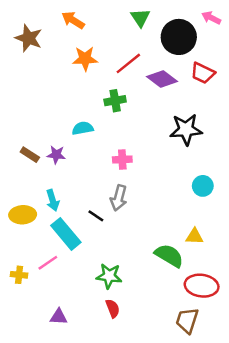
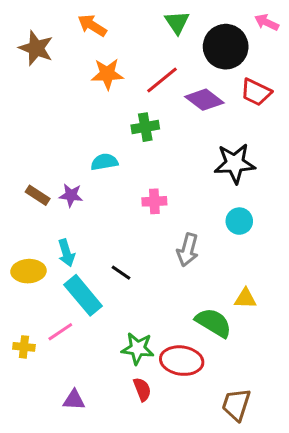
cyan circle: (203, 186) -> (239, 221), moved
gray arrow: (119, 198) -> (188, 250), moved
red ellipse: (202, 286) -> (182, 361), moved

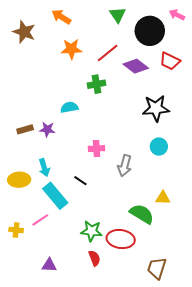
brown rectangle: (38, 195) -> (25, 129), turned -49
pink cross: (154, 201) -> (97, 149), moved

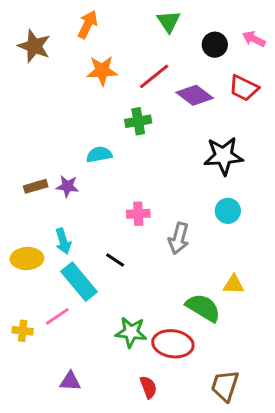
pink arrow: (177, 15) -> (254, 39), moved
orange arrow: (61, 17) -> (88, 24), turned 84
black circle: (150, 31) -> (215, 45), size x0.6
red semicircle: (94, 258) -> (148, 387), moved

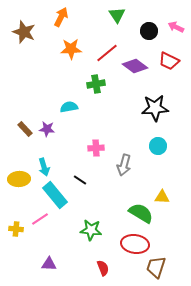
brown rectangle: (36, 186) -> (25, 129), turned 63
red ellipse: (173, 344) -> (135, 244), moved

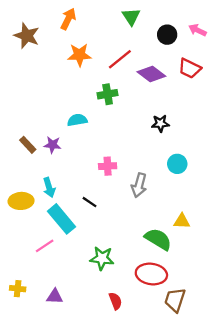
black star: (155, 108) -> (160, 123), moved, size x0.6
yellow cross: (16, 229) -> (18, 289), moved

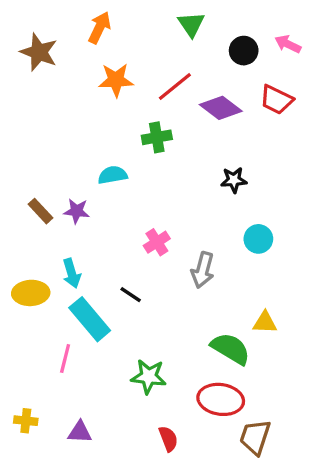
pink cross: (108, 166) -> (157, 242), turned -30
pink line: (45, 246) -> (65, 358), turned -42

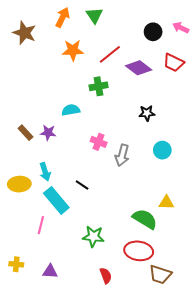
green triangle: (191, 24) -> (94, 15), moved
pink cross: (157, 242) -> (99, 142), moved, turned -35
gray arrow: (203, 270) -> (122, 155), moved
brown trapezoid: (255, 437) -> (160, 275), turned -90

